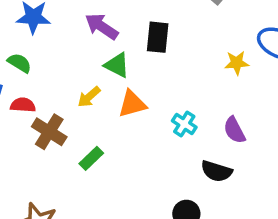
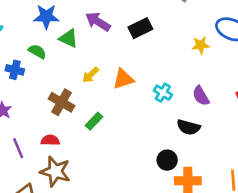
black rectangle: (158, 37) -> (140, 28), turned 60
green triangle: (117, 65) -> (69, 38), moved
red semicircle: (23, 105) -> (50, 140), moved

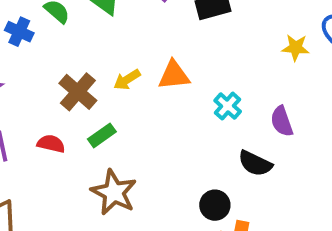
yellow arrow: (90, 75) -> (127, 80), moved
green rectangle: (94, 121) -> (102, 135), moved
brown star: (55, 171) -> (114, 192), moved

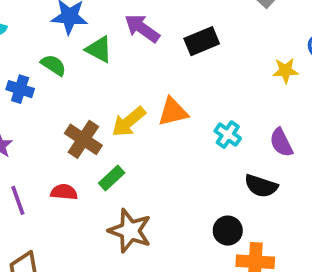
yellow arrow: (127, 80) -> (129, 122), size x1.4

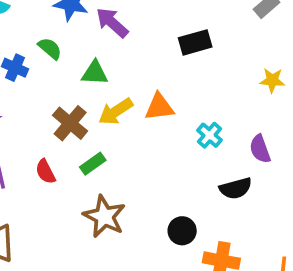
purple arrow: (142, 28) -> (112, 23), moved
green triangle: (99, 49) -> (95, 73), moved, turned -32
black semicircle: (261, 186) -> (236, 188), turned -40
red semicircle: (64, 192) -> (45, 172), turned -130
black circle: (228, 231) -> (182, 231), moved

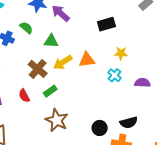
yellow star: (272, 80) -> (121, 53), moved
purple semicircle: (260, 149) -> (142, 83), turned 112
black semicircle: (236, 188) -> (129, 122), moved

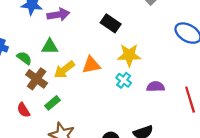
purple arrow: (61, 13) -> (58, 15), turned 132
black rectangle: (106, 24) -> (111, 23), turned 54
green semicircle: (26, 28) -> (24, 58), moved
yellow star: (121, 53) -> (129, 55), size x1.5

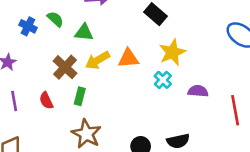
yellow star: (129, 55) -> (172, 52), turned -30
green semicircle: (24, 58) -> (55, 19), moved
green rectangle: (52, 103) -> (80, 96), turned -42

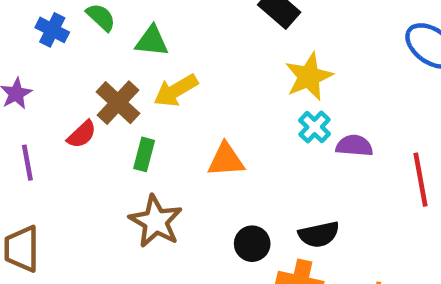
orange triangle: (128, 58) -> (226, 160), moved
cyan cross: (163, 80) -> (315, 127), moved
red semicircle: (46, 101) -> (82, 134), moved, turned -108

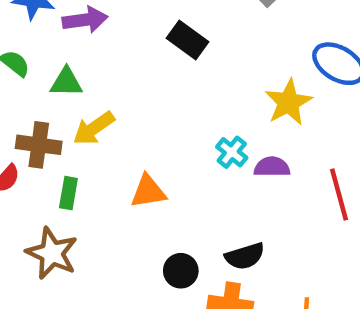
yellow star: (309, 77) -> (288, 102), moved
brown cross: (118, 103) -> (39, 145), turned -30
brown star: (156, 221) -> (52, 253), moved

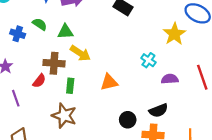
yellow arrow: (94, 128) -> (80, 53), turned -108
purple semicircle: (272, 167) -> (170, 79), moved

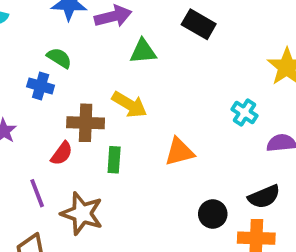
green triangle: (65, 32) -> (143, 51), moved
blue cross: (18, 34) -> (41, 86), moved
purple line: (16, 98) -> (37, 193), moved
brown star: (64, 116) -> (82, 213), moved

